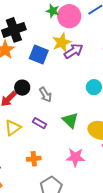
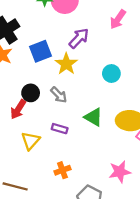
yellow star: (62, 42) -> (66, 64), moved
blue square: (39, 54) -> (41, 51), turned -30
pink star: (75, 157) -> (120, 172), moved

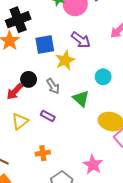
purple arrow: (79, 38) -> (81, 40), turned 72
green triangle: (93, 117) -> (81, 99), moved
pink star: (120, 172) -> (93, 165), turned 30

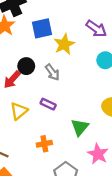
purple arrow: (81, 40) -> (96, 29), moved
green triangle: (81, 99) -> (80, 127), moved, turned 30

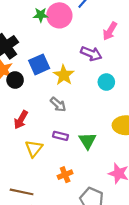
black circle: (26, 66) -> (15, 80), moved
green triangle: (80, 127) -> (87, 141), moved

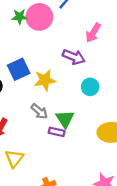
yellow star: (64, 75) -> (45, 80), turned 30
purple rectangle: (60, 136) -> (57, 132), moved
green triangle: (87, 141) -> (65, 119), moved

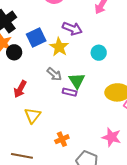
purple arrow: (74, 57) -> (72, 29), moved
yellow star: (45, 80) -> (59, 47), turned -30

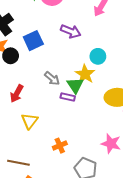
yellow star: (59, 47) -> (85, 74), moved

